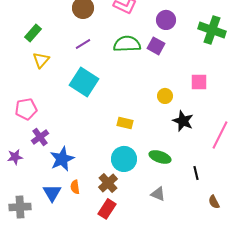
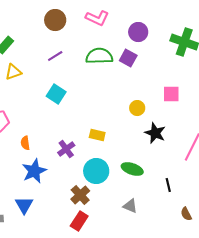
yellow triangle: (41, 60) -> (13, 72), turned 30
cyan square: (84, 82) -> (56, 94), size x0.7
purple cross: (40, 137) -> (66, 149), moved
orange semicircle: (75, 187) -> (25, 143), moved

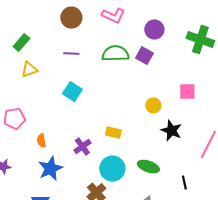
purple line: (55, 56) -> (71, 54), turned 35

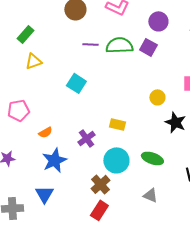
purple line: (71, 54) -> (90, 44), moved
orange semicircle: (41, 141) -> (45, 132), turned -112

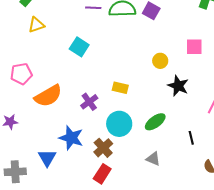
orange semicircle: (45, 132) -> (48, 96), size x2.0
green ellipse: (152, 158) -> (155, 122), turned -55
blue star: (54, 160) -> (71, 138), moved, turned -30

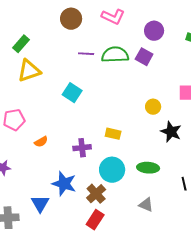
yellow triangle: (36, 25) -> (29, 71), size x1.4
orange semicircle: (48, 96) -> (41, 142), size x0.5
purple cross: (89, 102) -> (82, 148), turned 30
green ellipse: (155, 122) -> (148, 168), turned 40

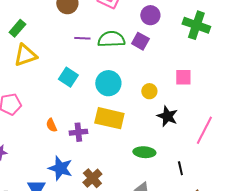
yellow rectangle: (113, 134) -> (109, 118), size x1.8
orange semicircle: (41, 142) -> (51, 125), moved, turned 96
cyan circle: (112, 170) -> (108, 83), moved

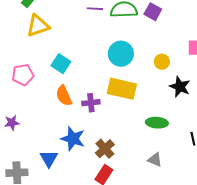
cyan square: (68, 77) -> (61, 64), moved
orange semicircle: (51, 125) -> (64, 96), size x1.5

